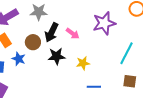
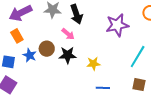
black arrow: (52, 32) -> (76, 14), moved, turned -48
pink arrow: (73, 34) -> (68, 34), moved
brown circle: (33, 42) -> (47, 49), moved

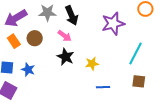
brown circle: (47, 49) -> (35, 38), moved
blue star: (30, 55) -> (28, 70), moved
black star: (68, 55) -> (66, 57), turned 30

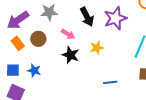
black arrow: (72, 15) -> (87, 17), moved
yellow star: (92, 64) -> (97, 48), moved

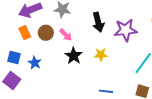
pink arrow: (68, 34) -> (66, 35), moved

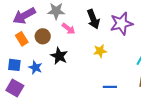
pink arrow: (66, 35) -> (69, 29), moved
black star: (74, 56) -> (59, 56), moved

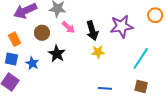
black arrow: (93, 19) -> (92, 31), moved
orange rectangle: (22, 39) -> (15, 39), moved

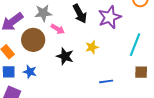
black arrow: (92, 31) -> (80, 14), moved
brown circle: (42, 33) -> (33, 40), size x1.5
black star: (57, 54) -> (65, 56), moved

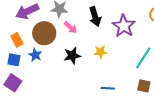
purple star: (110, 17) -> (124, 26), turned -30
black star: (65, 56) -> (72, 56), turned 30
blue star: (30, 72) -> (35, 55), moved

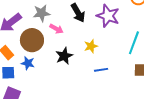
blue line: (108, 88) -> (101, 70), moved

